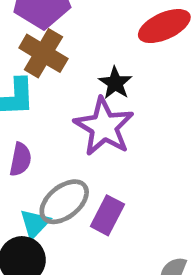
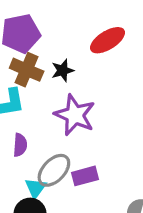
black star: (115, 83) -> (63, 70), moved, turned 30
purple rectangle: (107, 215) -> (85, 176), turned 55

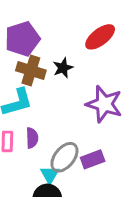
purple star: (75, 115) -> (104, 104), moved

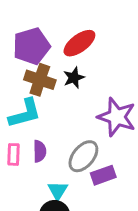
red ellipse: (100, 37) -> (79, 43), moved
gray ellipse: (64, 157) -> (83, 156), moved

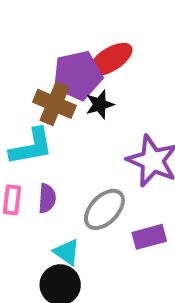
purple pentagon: (31, 46) -> (77, 75), moved
purple rectangle: (103, 175) -> (149, 237), moved
cyan triangle: (58, 190) -> (67, 252), turned -30

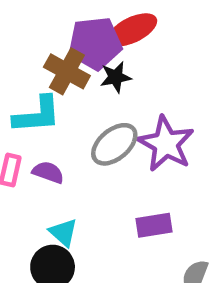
purple semicircle: (47, 198) -> (48, 172), turned -80
gray ellipse: (104, 209) -> (114, 144), moved

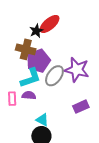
purple pentagon: (95, 43) -> (38, 61), moved
black star: (116, 77) -> (36, 31), moved
cyan L-shape: (37, 115) -> (31, 78), moved

